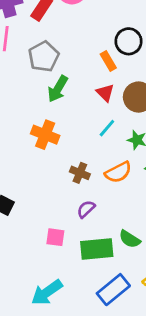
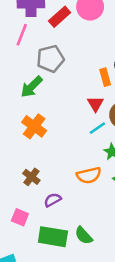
green arrow: (58, 89) -> (32, 87), moved
cyan line: (107, 128) -> (97, 128), moved
brown cross: (80, 173) -> (31, 177), moved

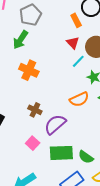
purple semicircle: (53, 200) -> (55, 124), size x1.6
pink square: (20, 217) -> (33, 143), turned 32
green semicircle: (84, 236) -> (86, 157), moved

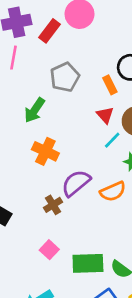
gray pentagon: (30, 15) -> (65, 77), moved
brown cross: (35, 110) -> (53, 205), turned 32
purple semicircle: (55, 124) -> (76, 183), moved

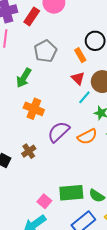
brown cross: (53, 205) -> (29, 151), moved
pink square: (49, 250) -> (44, 201), moved

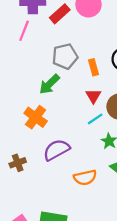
orange rectangle: (80, 55) -> (93, 67), moved
green arrow: (24, 78) -> (49, 84), moved
orange semicircle: (87, 137) -> (85, 178), moved

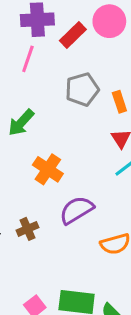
green arrow: (49, 84) -> (21, 123), moved

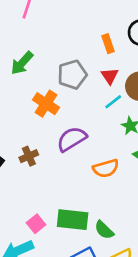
gray pentagon: (82, 89) -> (72, 75), moved

